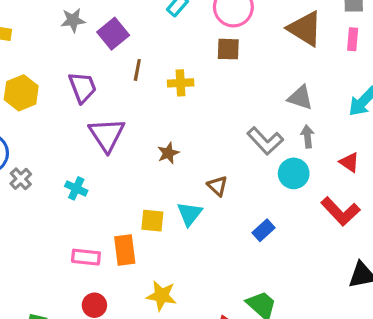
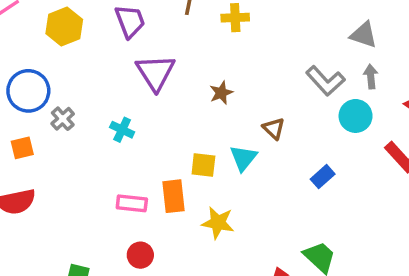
yellow star: (161, 296) -> (218, 223), moved

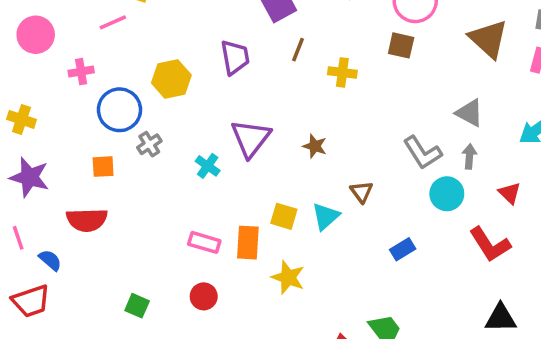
yellow hexagon: (64, 26) -> (171, 79), moved
purple triangle: (155, 72) -> (251, 138), moved
brown star: (221, 93) -> (315, 146), turned 30

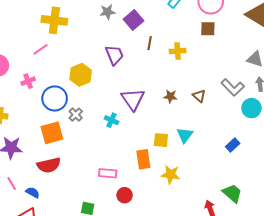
orange square: (103, 167) -> (52, 133), size x1.6
brown triangle: (362, 192) -> (199, 96), moved
pink rectangle: (204, 242) -> (108, 173), moved

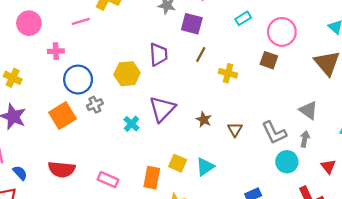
purple square: (134, 20) -> (192, 24), turned 36
yellow hexagon: (81, 75) -> (127, 74), moved
orange square: (52, 133) -> (63, 116), turned -35
red semicircle: (49, 165) -> (62, 169), moved

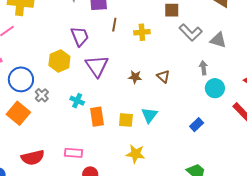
purple triangle: (162, 109) -> (97, 66), moved
gray L-shape: (274, 133) -> (191, 32), moved
gray arrow: (305, 139) -> (203, 68), moved
orange rectangle: (152, 178) -> (97, 117), moved

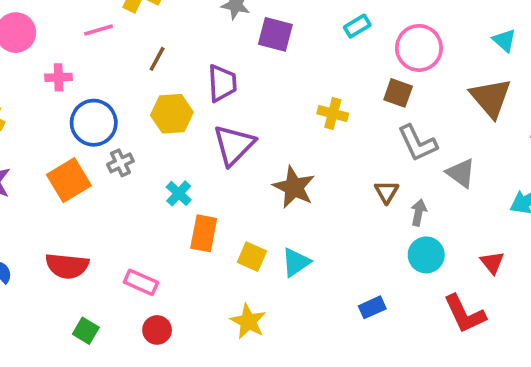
brown line: (114, 25) -> (157, 59), moved
brown triangle: (163, 76) -> (387, 192), moved
brown star: (135, 77) -> (294, 187), size x1.6

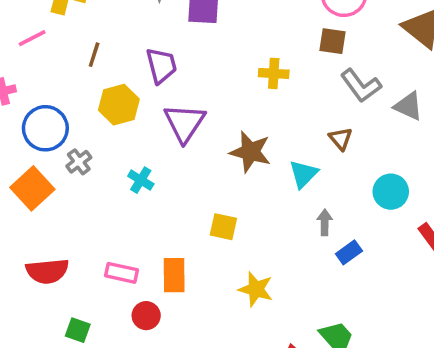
gray arrow: (419, 212) -> (325, 222), moved
orange rectangle: (204, 233) -> (174, 275), moved
cyan triangle: (296, 262) -> (303, 174), moved
yellow star: (248, 321) -> (256, 289), moved

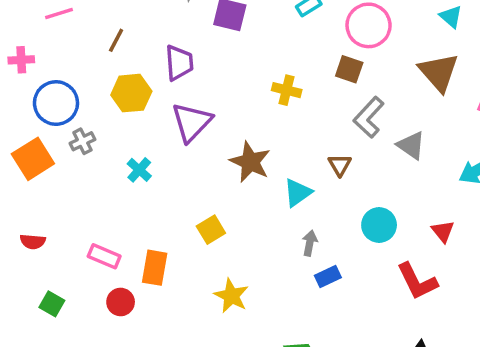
gray L-shape: (361, 86) -> (369, 117), turned 69
yellow square: (223, 227) -> (211, 230), turned 36
red semicircle: (47, 271) -> (33, 242), size x0.6

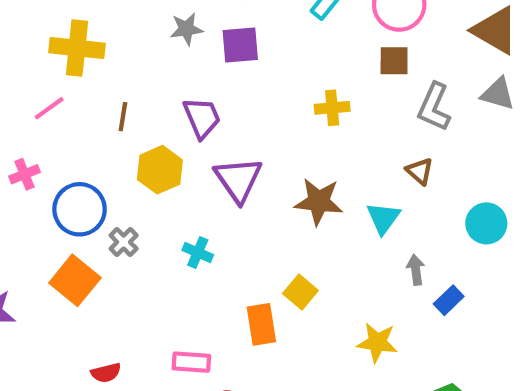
gray triangle: (411, 145) -> (498, 94), moved
orange rectangle: (155, 268) -> (261, 324), moved
yellow star: (231, 296) -> (377, 342), moved

